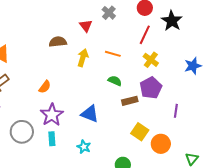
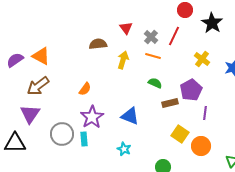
gray cross: (109, 13) -> (151, 37), moved
red line: (145, 35) -> (174, 36), moved
yellow cross: (151, 60) -> (202, 59), moved
purple line: (176, 111) -> (205, 113), moved
cyan rectangle: (52, 139) -> (84, 139), moved

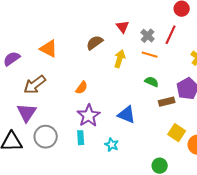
brown semicircle: (98, 44) -> (95, 43), turned -30
orange triangle: (41, 56) -> (49, 49), moved
gray circle: (62, 134) -> (46, 137), moved
cyan star: (124, 149) -> (112, 145), moved

